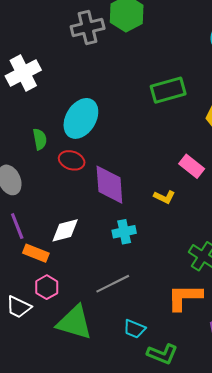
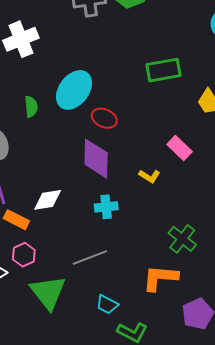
red ellipse: (72, 160) -> (104, 118), moved
green triangle: (74, 322) -> (48, 292), turned 30

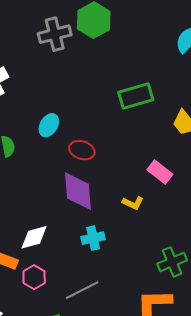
cyan ellipse: (74, 90) -> (49, 125), size x0.6
green cross: (182, 239) -> (172, 262), turned 36
pink hexagon: (24, 255) -> (34, 277), moved

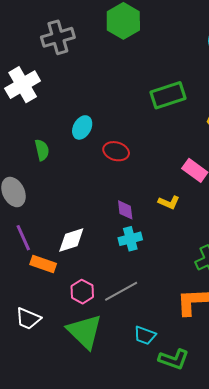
gray cross: (55, 34) -> (58, 37), moved
purple diamond: (78, 191) -> (125, 210), moved, size x0.5
pink hexagon: (34, 277) -> (82, 292), moved

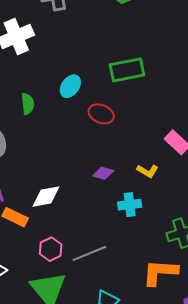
green rectangle: (168, 95) -> (127, 70), moved
purple diamond: (125, 210) -> (103, 173), turned -75
cyan cross: (130, 239) -> (130, 205), moved

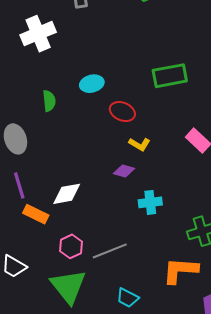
green rectangle: (127, 70) -> (170, 76), moved
cyan ellipse: (70, 86) -> (92, 84), turned 40
yellow L-shape: (148, 171) -> (139, 144), moved

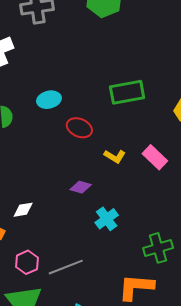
yellow L-shape: (139, 144) -> (115, 156), moved
white diamond: (67, 194) -> (23, 210), size x0.7
cyan cross: (150, 202) -> (107, 219), turned -30

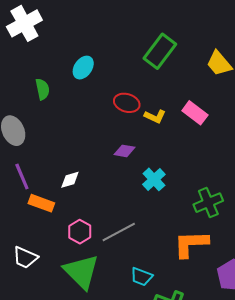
green rectangle: (127, 92) -> (160, 51), turned -36
cyan ellipse: (49, 100) -> (83, 68), turned -35
red ellipse: (79, 128) -> (127, 103), moved

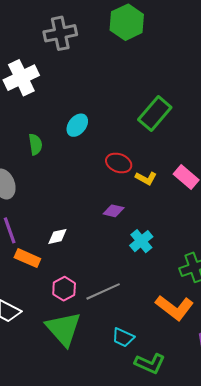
orange L-shape: (191, 244) -> (174, 308), turned -144

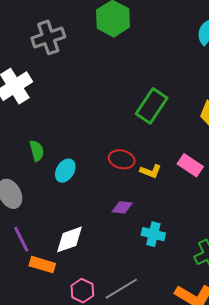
cyan ellipse: (77, 125) -> (65, 171), moved
white diamond: (57, 236) -> (69, 239), size x1.5
cyan cross: (141, 241) -> (153, 234), turned -30

